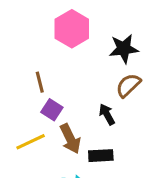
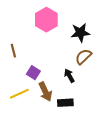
brown line: (40, 82) -> (13, 51), moved

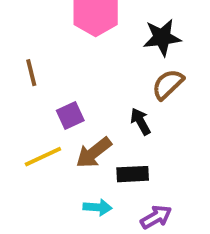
purple square: (33, 73) -> (70, 116), turned 32
brown arrow: (45, 92) -> (94, 153), turned 78

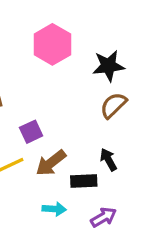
black arrow: (141, 121) -> (108, 160), moved

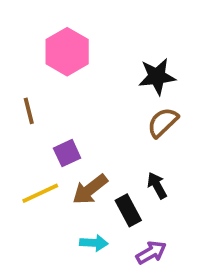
pink hexagon: (52, 44) -> (67, 52), moved
black rectangle: (84, 181) -> (128, 210), turned 65

